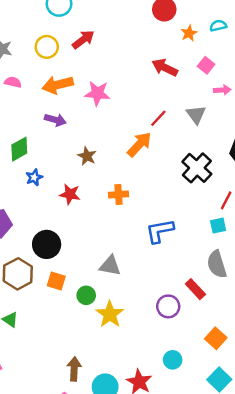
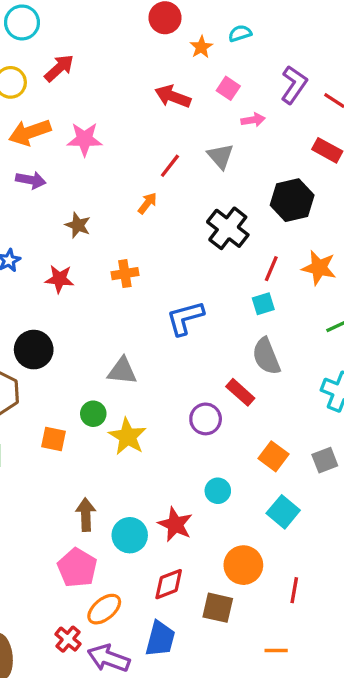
orange arrow: (139, 144) -> (147, 203), size x0.6
orange square: (56, 281) -> (54, 439), moved

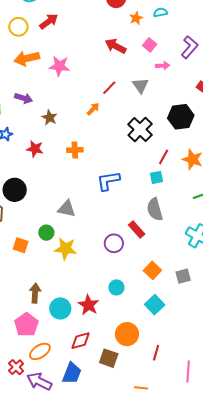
purple arrow: (31, 180) -> (24, 98), moved
yellow star: (127, 437) -> (66, 249), turned -30

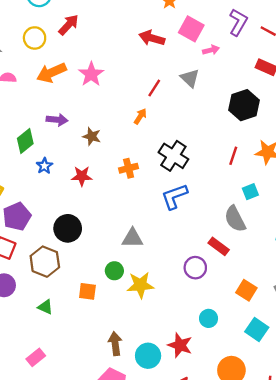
pink square: (150, 45) -> (191, 29), size x1.5
pink star: (59, 66) -> (91, 74), turned -30
black cross: (140, 130) -> (173, 156), moved
cyan square: (156, 177) -> (250, 192), moved

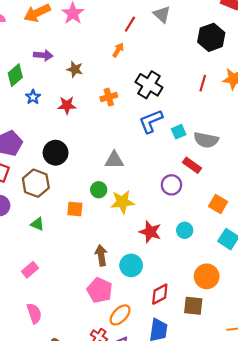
cyan square: (250, 192) -> (179, 132), moved
gray semicircle: (235, 219) -> (206, 140), turned -50
red star: (180, 345) -> (150, 232), moved

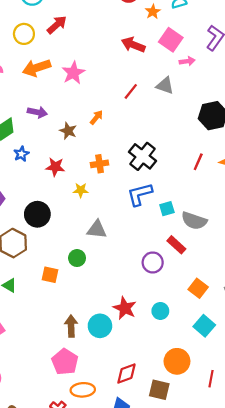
gray triangle: (162, 14) -> (165, 85), turned -30
orange arrow: (118, 50) -> (96, 117), moved
yellow star: (122, 202) -> (81, 190), moved, size x0.6
cyan circle: (131, 265) -> (100, 326), moved
orange ellipse: (120, 315) -> (83, 390), turned 35

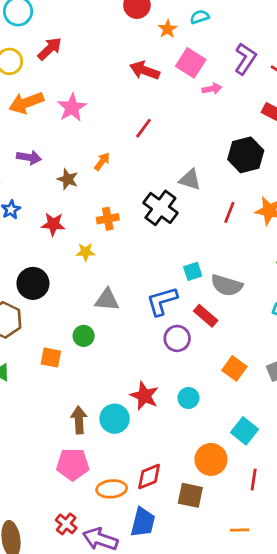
gray triangle: (165, 85) -> (190, 180), moved
blue L-shape: (140, 194) -> (162, 301), moved
cyan square: (204, 326) -> (244, 431), moved
pink pentagon: (65, 362) -> (73, 464), turned -30
orange ellipse: (83, 390) -> (112, 489), moved

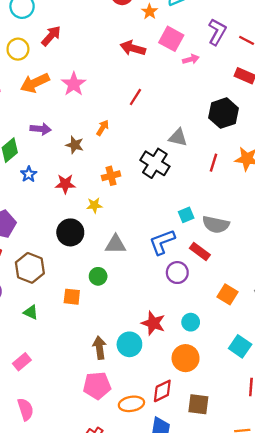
black circle: (33, 283) -> (70, 232), moved
orange circle: (211, 459) -> (186, 358), moved

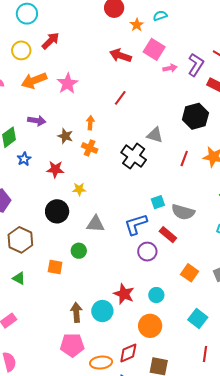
purple L-shape: (217, 32) -> (196, 65), moved
orange arrow: (103, 128) -> (90, 123), turned -32
orange cross: (111, 176) -> (90, 148), moved, turned 35

